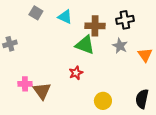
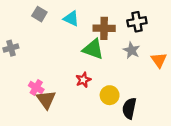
pink cross: (25, 84) -> (36, 88), moved, turned 32
black semicircle: (142, 99) -> (129, 108), moved
yellow circle: (103, 101) -> (110, 95), moved

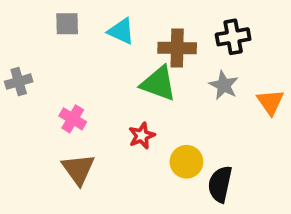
gray square: (39, 14) -> (67, 24), turned -32
pink cross: (36, 88) -> (73, 119), moved

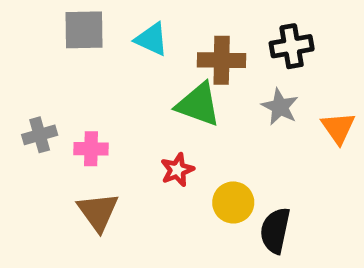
gray square: (67, 24) -> (84, 30), size x1.4
gray cross: (19, 82) -> (40, 135), moved
pink cross: (73, 119) -> (91, 149), turned -30

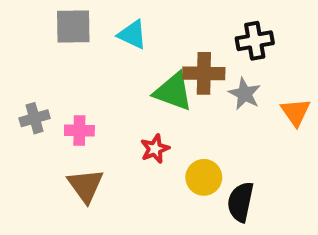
brown cross: (222, 60) -> (204, 73), moved

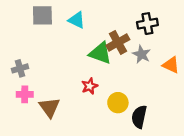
brown cross: (204, 73) -> (118, 42), turned -30
orange triangle: (296, 112) -> (171, 65), turned -30
pink cross: (79, 130) -> (25, 94), moved

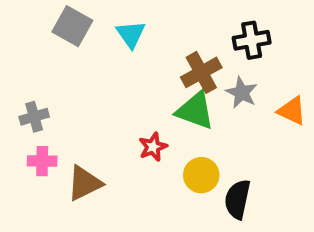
gray square: (42, 15) -> (72, 26), turned 30
cyan triangle: (77, 20) -> (131, 34), turned 30
green triangle: (100, 53) -> (195, 111), moved
brown triangle: (49, 107) -> (84, 183), turned 40

